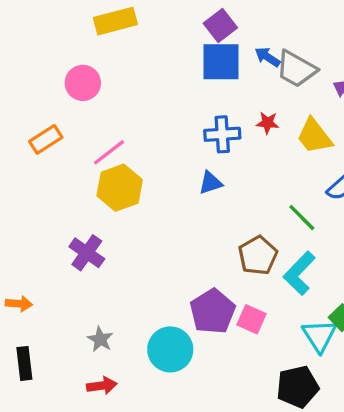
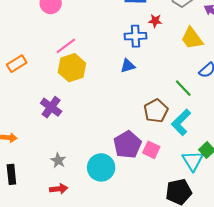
red star: (268, 123) -> (155, 21), moved
orange rectangle: (46, 139) -> (17, 64), moved

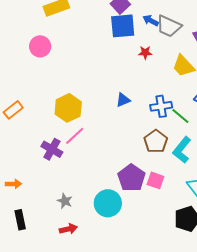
blue cross: (136, 36) -> (161, 106), moved
pink line: (66, 46) -> (75, 136), moved

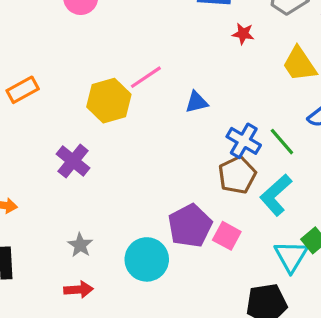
blue cross: (161, 106) -> (244, 141), moved, turned 30
pink line: (75, 136) -> (146, 77), moved

